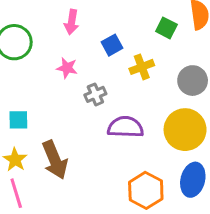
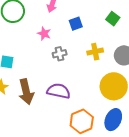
yellow cross: (142, 67) -> (95, 52), moved
purple semicircle: (125, 127) -> (59, 91), moved

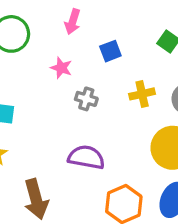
gray cross: (60, 54) -> (86, 99), turned 32
brown arrow: (26, 92) -> (36, 199), moved

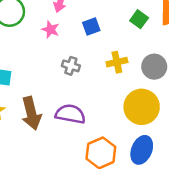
pink star: (61, 68) -> (50, 29), moved
brown arrow: (36, 199) -> (31, 113), moved

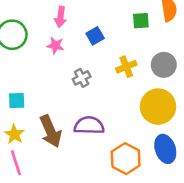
green square: (139, 19) -> (141, 21), turned -30
gray cross: (71, 66) -> (82, 78), turned -36
blue ellipse: (142, 150) -> (165, 149), turned -32

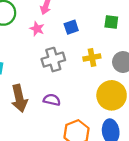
gray cross: (82, 78) -> (53, 60), size x1.5
purple semicircle: (89, 125) -> (52, 100), size x0.7

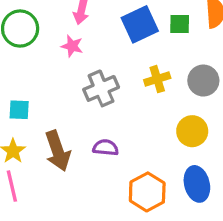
blue square: (71, 27) -> (140, 24), moved, size x1.6
yellow circle: (112, 95) -> (192, 131), size x0.7

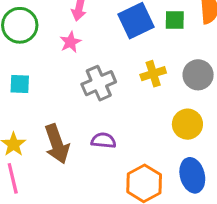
pink star: (72, 46) -> (70, 42), turned 30
cyan square: (19, 110) -> (20, 84), moved

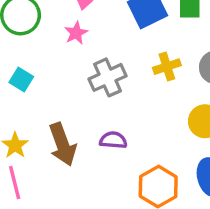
cyan square: (20, 84) -> (21, 79), turned 30

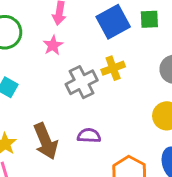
yellow cross: (167, 67) -> (113, 68), moved

